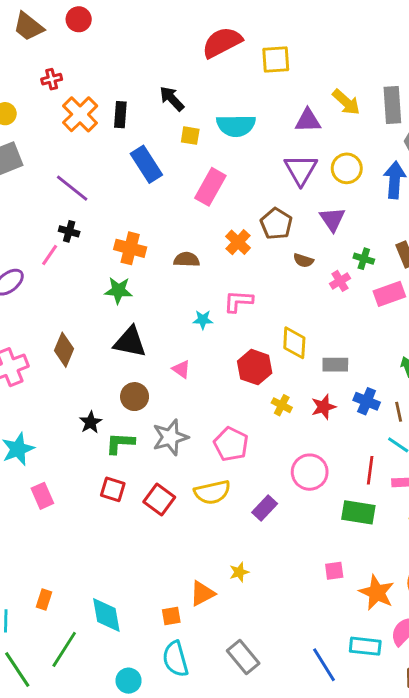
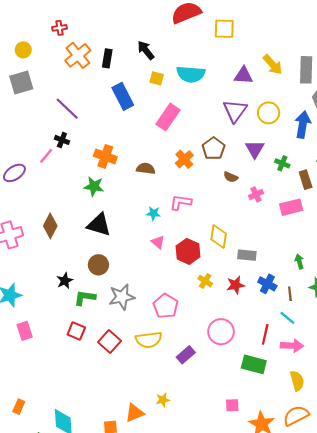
green cross: (364, 259) -> (282, 163), moved
pink triangle: (181, 369) -> (158, 242), moved

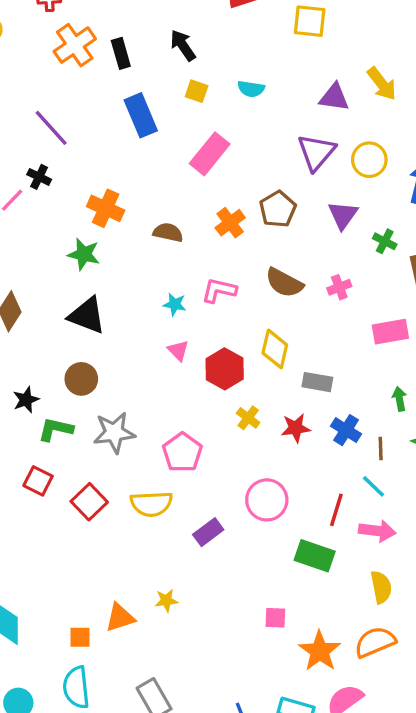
black rectangle: (107, 58) -> (121, 53), turned -30
cyan semicircle: (191, 74) -> (251, 89), size x0.6
brown semicircle: (231, 177) -> (284, 283), moved, size x1.6
pink rectangle: (291, 207) -> (390, 332), moved

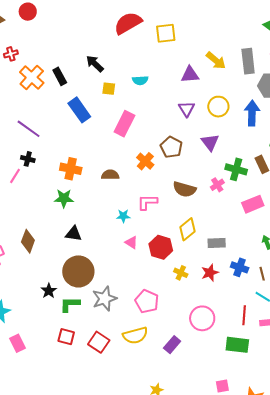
purple triangle: (316, 152) -> (186, 109), size x0.7
green cross: (385, 241) -> (236, 169), moved, size x1.5
black triangle: (87, 315) -> (74, 234), size x0.7
yellow diamond: (275, 349) -> (188, 229), turned 50
brown circle: (81, 379) -> (78, 271), size x1.6

